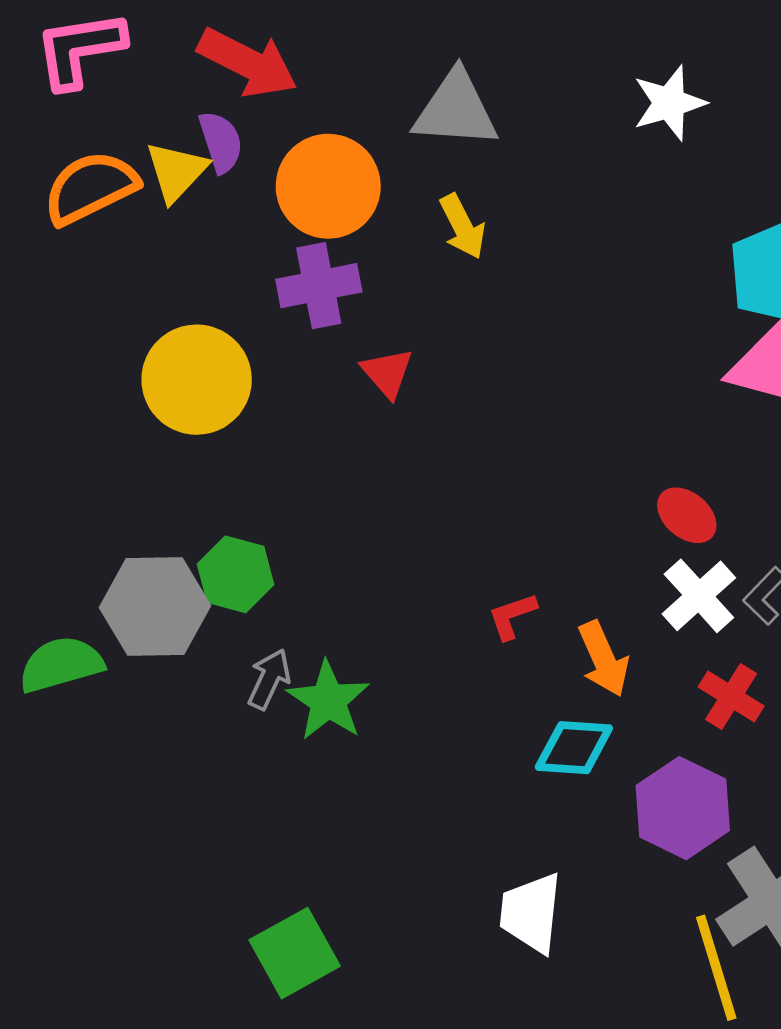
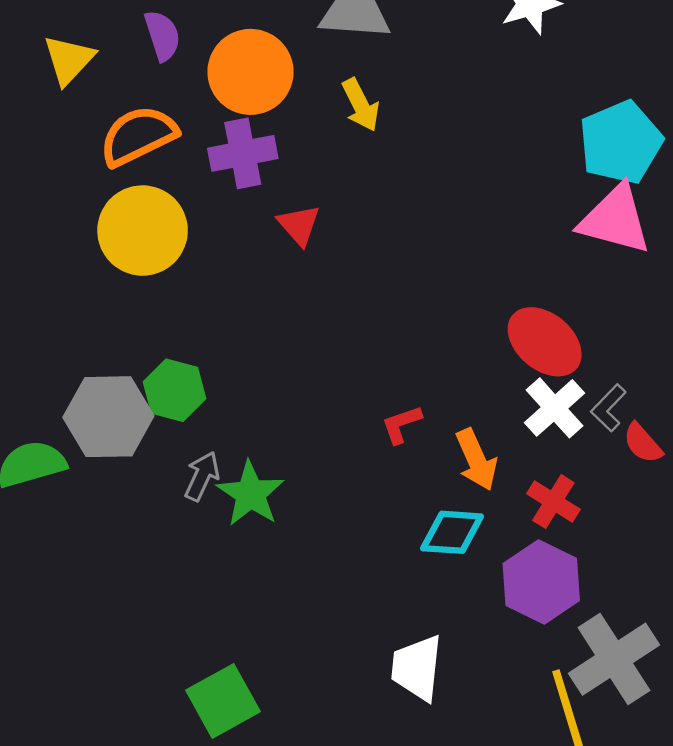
yellow triangle: (176, 171) -> (69, 60), moved
orange semicircle: (91, 188) -> (138, 136), moved
red ellipse: (687, 515) -> (545, 342), size x1.5
red cross: (731, 697) -> (553, 502), moved

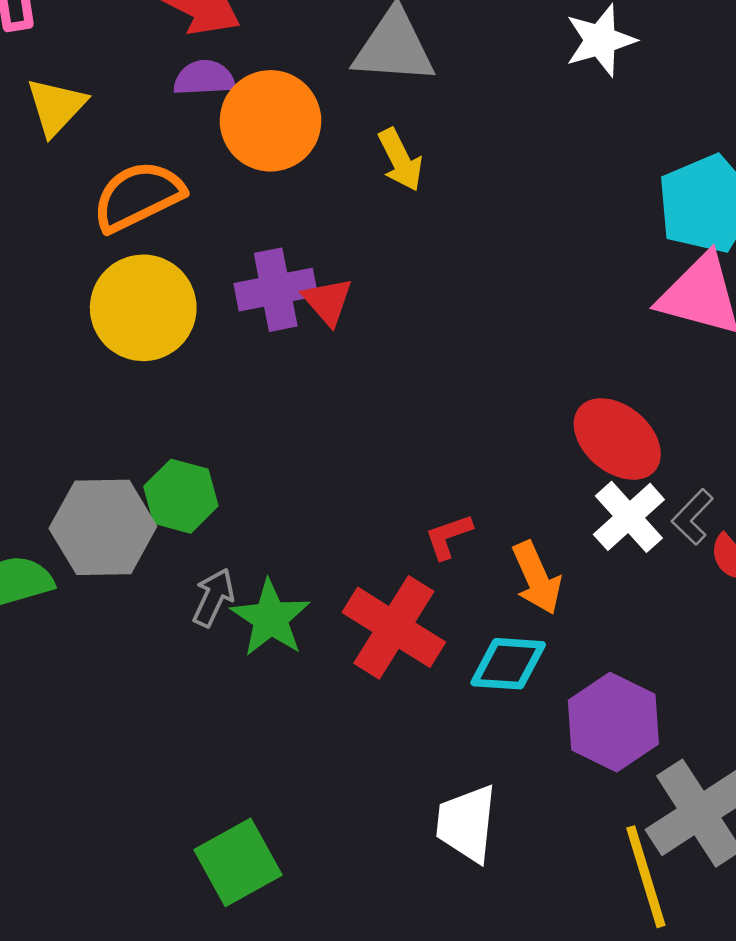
purple semicircle: (162, 36) -> (204, 78), moved, turned -75
purple cross: (243, 153) -> (276, 290), moved
red cross: (553, 502) -> (394, 627), moved, size x1.6

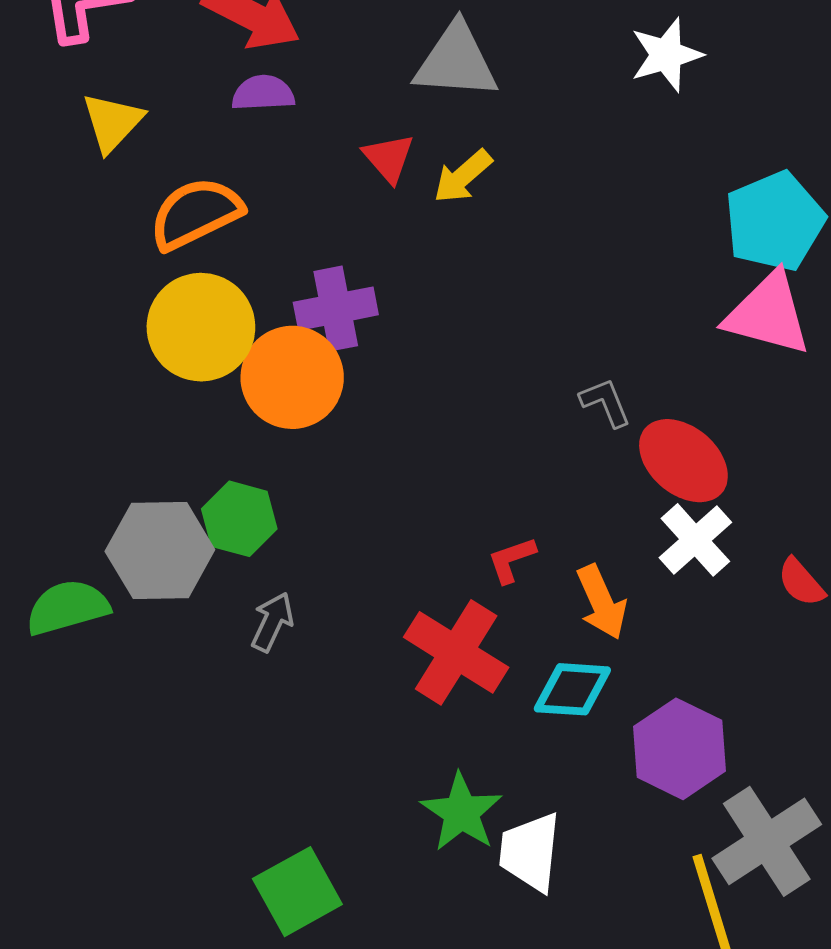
orange circle: (270, 121) -> (292, 377), moved
yellow arrow: (400, 160) -> (463, 176), turned 76
red triangle: (328, 301) -> (389, 158), moved
gray L-shape: (693, 517) -> (605, 402), moved, turned 114
green star: (270, 618) -> (461, 812), moved

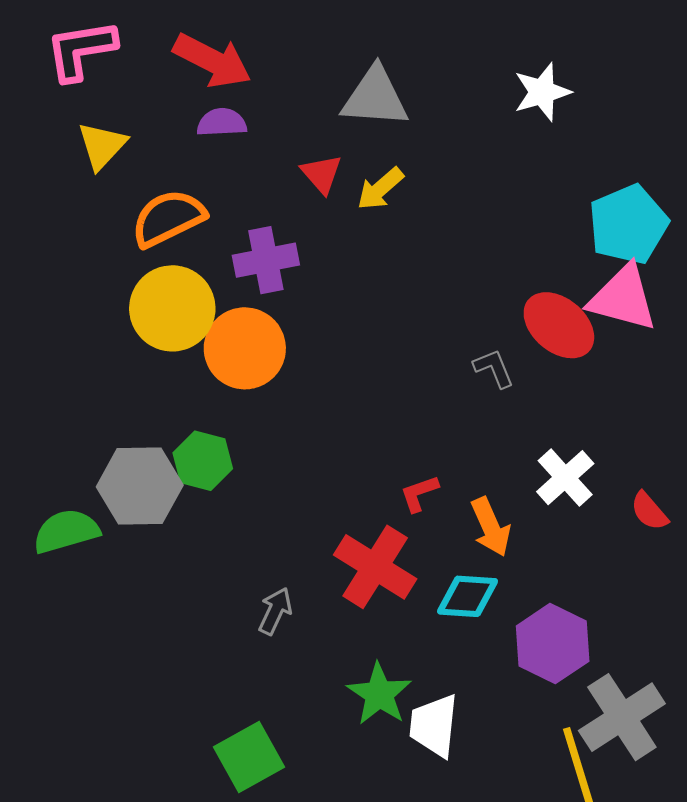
purple cross: (336, 309) -> (266, 260), moved
red ellipse: (683, 461) -> (559, 325), moved
gray arrow: (272, 622) -> (275, 611), moved

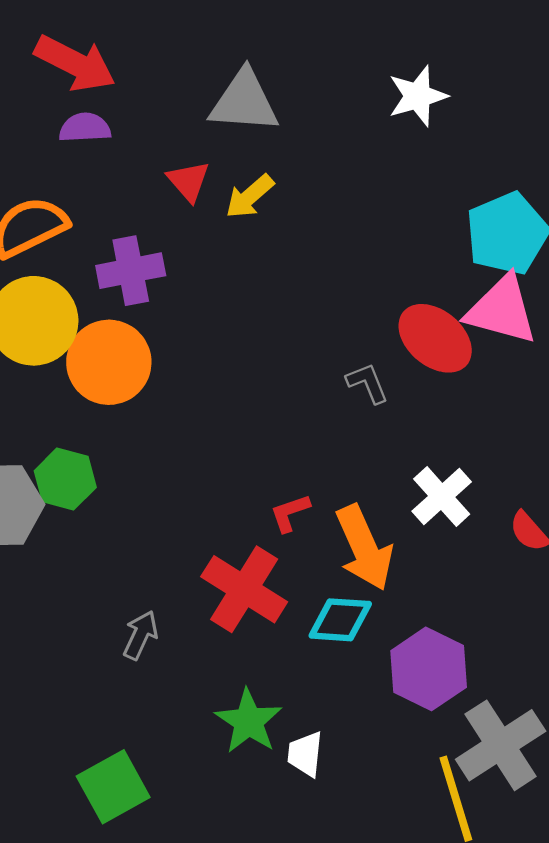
orange arrow: (491, 527) -> (364, 548), size x1.4
white trapezoid: (434, 726) -> (305, 754), size x0.7

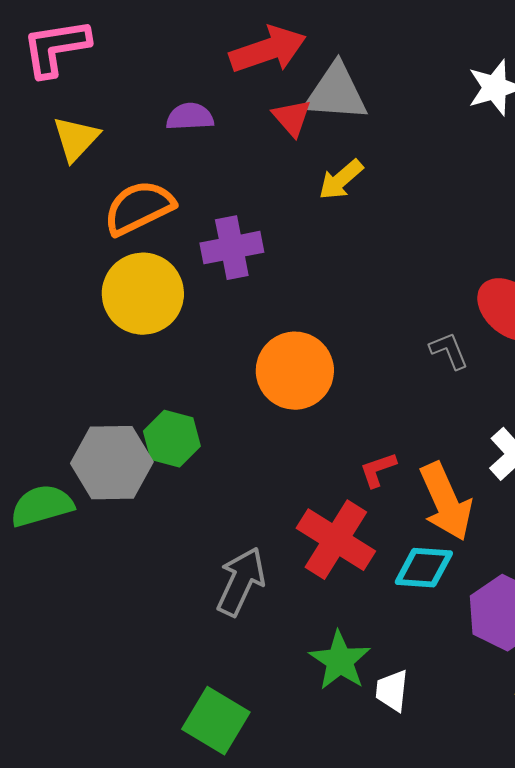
red arrow: (75, 63) -> (268, 50), moved, turned -46
red triangle: (189, 181) -> (292, 118), moved
orange circle: (109, 362) -> (295, 371), moved
gray arrow: (140, 635) -> (241, 582), size x1.5
green square: (113, 787) -> (216, 721), turned -30

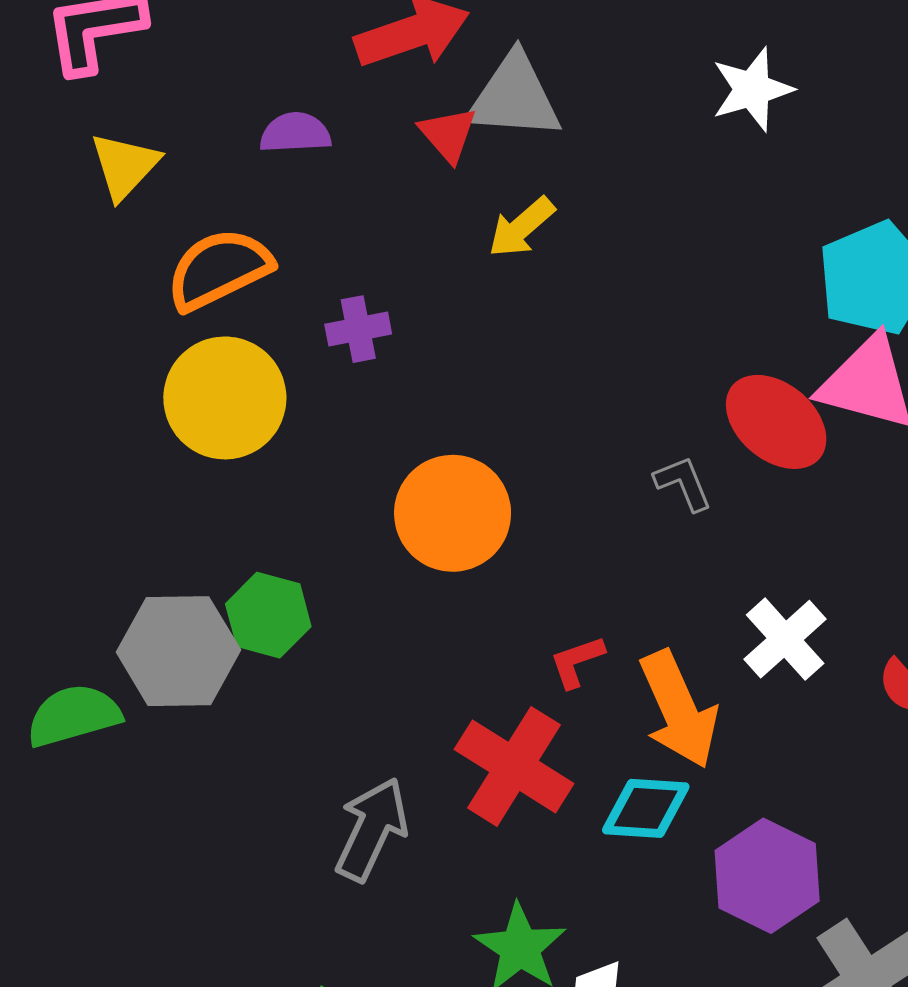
purple cross: (232, 248) -> (358, 329), size x0.7

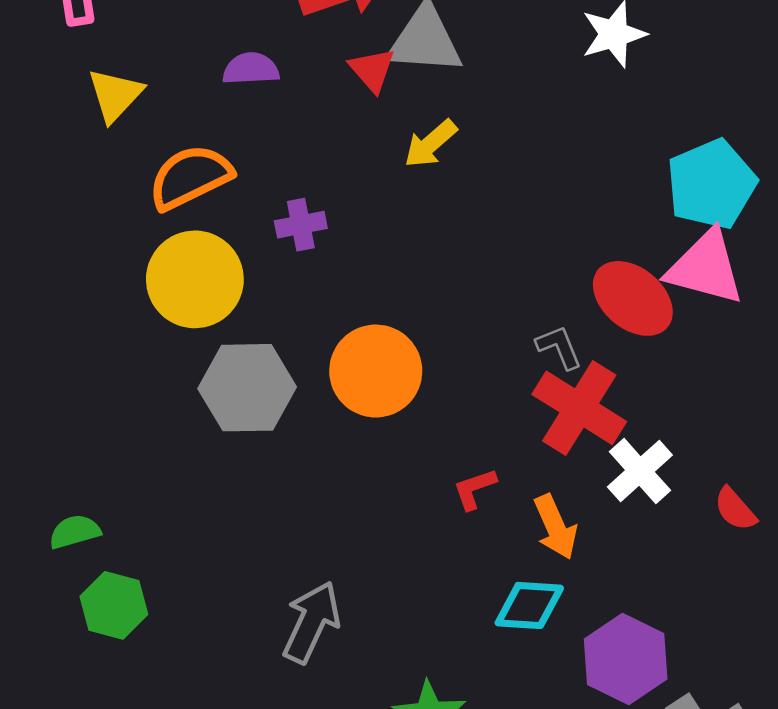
green hexagon: (268, 615) -> (114, 605), moved
gray hexagon: (178, 651) -> (247, 388), moved
orange arrow: (679, 709) -> (555, 527), size x0.7
green semicircle: (74, 715) -> (75, 532), size x0.7
red cross: (514, 766) -> (579, 408), moved

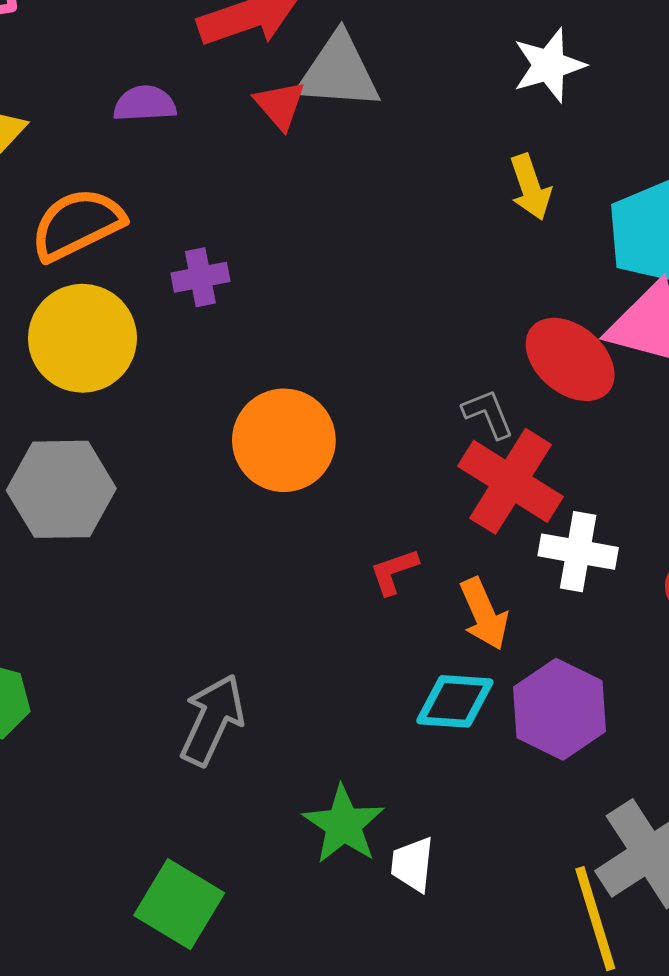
yellow arrow: (430, 144) -> (530, 187), moved, turned -68
gray hexagon: (247, 388) -> (61, 489), moved
white cross: (640, 471) -> (578, 552), turned -38
purple hexagon: (626, 659) -> (560, 709), moved

